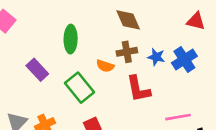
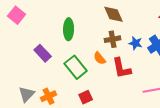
orange semicircle: (105, 66) -> (100, 58), moved, turned 32

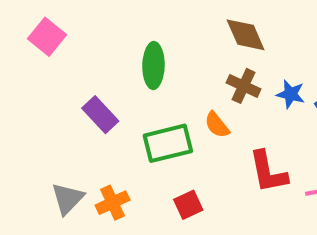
brown cross: (113, 39) -> (244, 86), turned 35
green rectangle: (76, 67) -> (168, 143), turned -65
red L-shape: (122, 68) -> (268, 172), moved

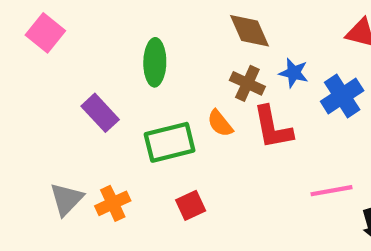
blue star: (291, 94) -> (294, 73), moved
red L-shape: (268, 172) -> (273, 128), moved

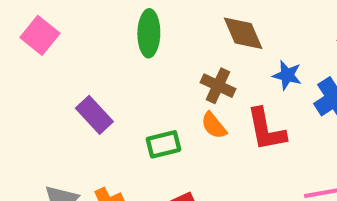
green ellipse: (155, 62) -> (149, 33), moved
brown cross: (247, 83) -> (218, 86), moved
green rectangle: (170, 142) -> (164, 144), size x0.7

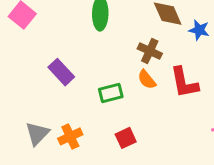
blue star: (287, 75) -> (199, 30), moved

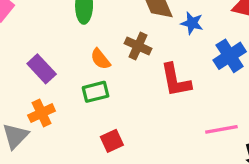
orange semicircle: (147, 80) -> (100, 59), moved
orange cross: (70, 136) -> (42, 113), moved

